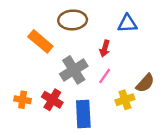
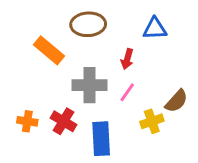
gray cross: (74, 70) -> (90, 85), turned 32

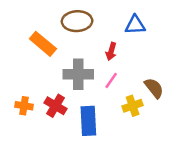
brown semicircle: (176, 101) -> (154, 88), turned -80

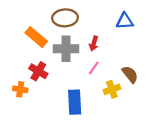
blue triangle: (135, 25) -> (125, 21), moved
gray cross: (78, 74) -> (66, 49), moved
red cross: (56, 106) -> (38, 71), moved

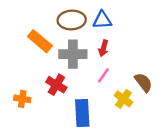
blue triangle: (125, 21) -> (102, 20), moved
red cross: (38, 71) -> (56, 85), moved
yellow cross: (112, 89) -> (123, 99), turned -35

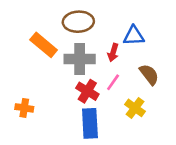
blue triangle: (102, 20) -> (134, 36), moved
brown semicircle: (143, 82) -> (149, 74), moved
red cross: (56, 85) -> (87, 91), moved

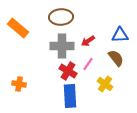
blue triangle: (134, 36) -> (120, 35), moved
orange rectangle: (44, 45) -> (18, 28), moved
red arrow: (113, 53) -> (88, 41), turned 40

